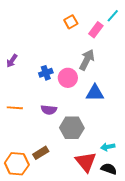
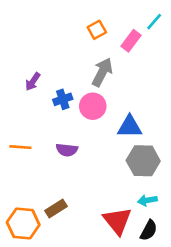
gray arrow: (87, 60) -> (102, 72), moved
purple arrow: (12, 61) -> (33, 82), moved
gray hexagon: (72, 128) -> (143, 161), moved
black semicircle: (109, 169) -> (149, 230), turned 98

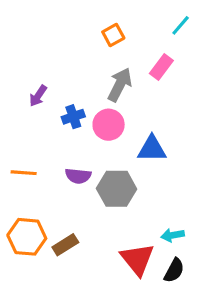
pink rectangle: (131, 41) -> (161, 67), moved
gray hexagon: (143, 161) -> (117, 189), moved
orange hexagon: (23, 223) -> (27, 237), moved

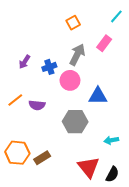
blue cross: (73, 117) -> (49, 67), moved
orange line: (24, 173) -> (15, 100), moved, turned -42
purple semicircle: (78, 176) -> (37, 105), moved
cyan arrow: (173, 235) -> (111, 140), moved

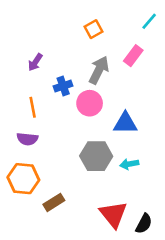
purple arrow: (25, 62) -> (35, 62), moved
orange line: (15, 100) -> (33, 107), moved, turned -63
purple semicircle: (37, 105) -> (27, 139), moved
cyan arrow: (111, 140) -> (129, 164), moved
orange hexagon: (17, 153) -> (23, 179), moved

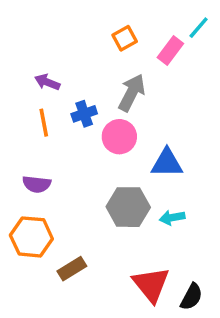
pink rectangle: (133, 56) -> (170, 50), moved
purple arrow: (35, 62) -> (47, 82), turned 78
orange line: (33, 107) -> (44, 123), moved

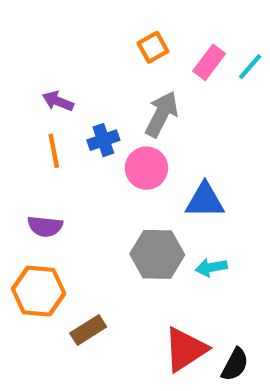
cyan line: (199, 28) -> (250, 67), moved
red triangle: (151, 284) -> (185, 349), turned 36

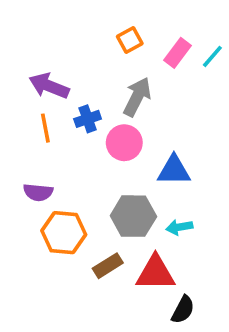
purple arrow: (58, 101) -> (49, 86), size x1.5
orange hexagon: (39, 291) -> (64, 233), moved
brown rectangle: (88, 330) -> (108, 266), moved
red triangle: (185, 349) -> (155, 273), moved, turned 33
black semicircle: (235, 365) -> (183, 310), moved

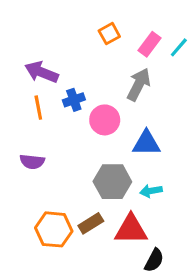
gray arrow: (137, 97) -> (139, 84), moved
orange hexagon: (64, 233) -> (54, 229), moved

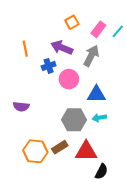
purple arrow: (41, 72) -> (62, 48), moved
orange line: (38, 108) -> (25, 49), moved
cyan arrow: (151, 191) -> (99, 118), moved

